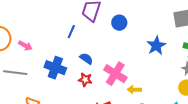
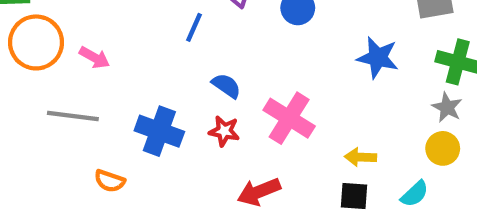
blue star: (156, 46) -> (378, 58), turned -30
blue cross: (55, 68) -> (159, 131), moved
yellow arrow: (134, 90) -> (361, 157), moved

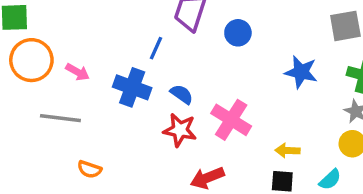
blue cross: (159, 131) -> (132, 87), moved
red star: (224, 131) -> (180, 130), size x1.4

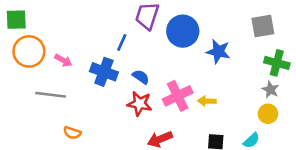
blue circle: (238, 33) -> (183, 31), size x1.6
blue star: (301, 72) -> (218, 51), moved
pink cross: (231, 120) -> (178, 96), turned 32
yellow arrow: (287, 151) -> (207, 101), moved

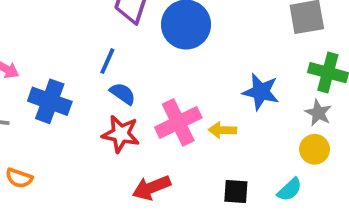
blue line: (122, 43) -> (107, 61), moved
blue star: (218, 51) -> (261, 92), moved
blue cross: (104, 72) -> (50, 101), moved

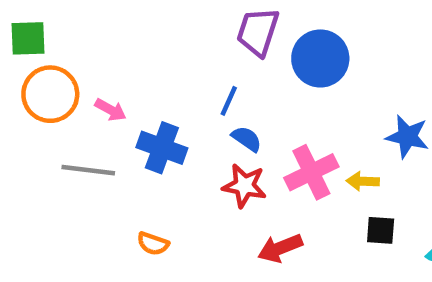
orange semicircle: (19, 178) -> (153, 244), moved
black square: (236, 191) -> (381, 230), moved

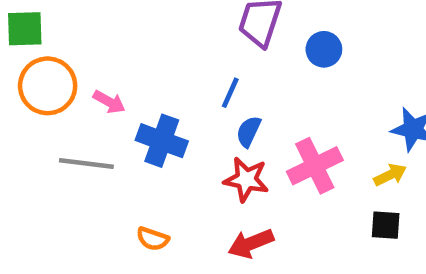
blue circle: (320, 58) -> (324, 49), size x0.6
blue semicircle: (247, 139) -> (249, 132), turned -100
yellow arrow: (363, 181) -> (390, 175), moved, turned 152
red arrow: (280, 248) -> (251, 243), moved

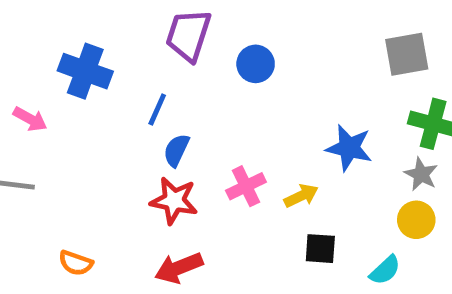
blue cross: (162, 141) -> (85, 71), moved
pink cross: (315, 166) -> (246, 186), size x0.7
yellow arrow: (390, 175) -> (301, 196), moved

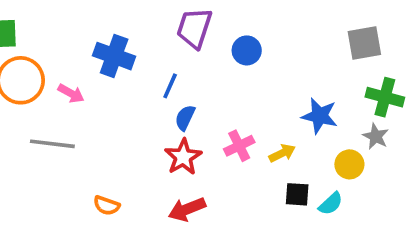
red star: (174, 201) -> (183, 157), turned 30
yellow circle: (416, 220) -> (349, 164), moved
cyan semicircle: (385, 270) -> (331, 204), moved

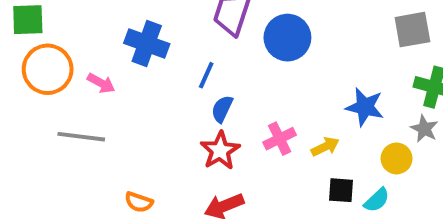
blue circle: (247, 50) -> (287, 38), size x1.5

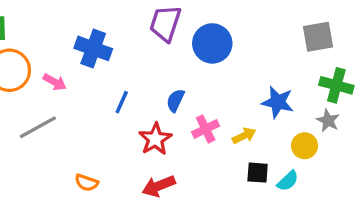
blue line: (206, 75) -> (122, 102), moved
blue semicircle: (222, 109) -> (175, 100), moved
gray line: (81, 137) -> (38, 127), turned -36

